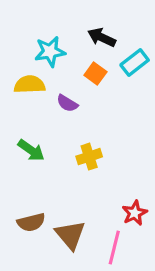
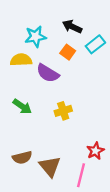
purple semicircle: (67, 103) -> (48, 73), size x1.5

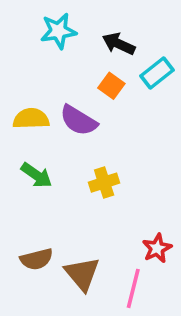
cyan star: (36, 37) -> (58, 31), moved
yellow semicircle: (21, 60) -> (31, 119), moved

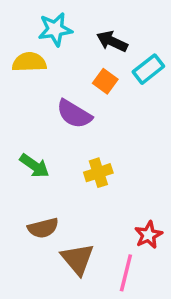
yellow semicircle: (31, 119) -> (29, 62), moved
brown semicircle: (37, 259) -> (43, 228), moved

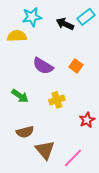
cyan rectangle: (148, 69) -> (86, 17), moved
orange square: (105, 81) -> (76, 66), moved
red star: (148, 235) -> (87, 120), moved
pink line: (126, 273) -> (73, 158), turned 30

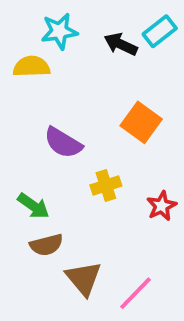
purple semicircle: (43, 66) -> (63, 143), moved
orange square: (76, 66) -> (141, 122), size x1.5
green arrow: (20, 96) -> (33, 206), moved
red star: (87, 120) -> (162, 206), moved

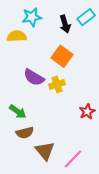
black arrow: (121, 44) -> (65, 24), turned -132
orange square: (141, 122) -> (62, 56), moved
yellow cross: (106, 185) -> (57, 84), moved

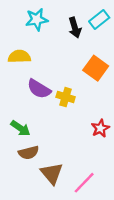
yellow semicircle: (17, 36) -> (19, 57), moved
orange square: (62, 56) -> (96, 68), moved
yellow cross: (57, 84) -> (66, 97), turned 35

